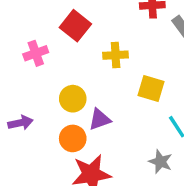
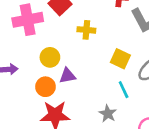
pink cross: (36, 53) -> (28, 20), size x1.6
yellow square: (151, 89) -> (120, 59), moved

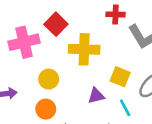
yellow cross: (86, 30) -> (84, 49), size x1.6
purple triangle: (68, 76) -> (96, 96), moved

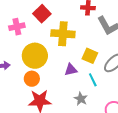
pink cross: (24, 42) -> (17, 27), size x0.7
yellow circle: (49, 79) -> (35, 56), size x1.6

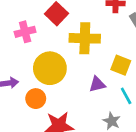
orange circle: (32, 79) -> (36, 99), moved

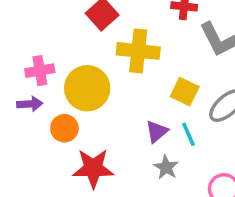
pink cross: (25, 32) -> (40, 71), moved
purple triangle: (97, 84) -> (157, 131), moved, turned -30

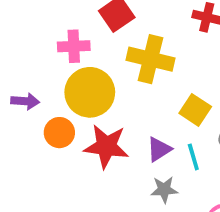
pink cross: (40, 71) -> (74, 46), moved
gray star: (166, 167) -> (164, 190), turned 30
red star: (93, 168) -> (106, 146), moved

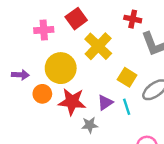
pink cross: (74, 46) -> (44, 30), moved
yellow cross: (150, 59) -> (98, 46), turned 32
gray star: (164, 190) -> (90, 125), moved

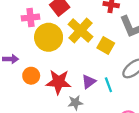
yellow circle: (61, 68) -> (49, 37), moved
yellow square: (127, 77) -> (106, 45), moved

